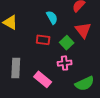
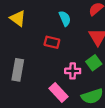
green square: (67, 43) -> (94, 63), moved
pink rectangle: (43, 79) -> (59, 92), moved

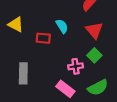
cyan semicircle: (65, 18) -> (62, 26), moved
red rectangle: (52, 42) -> (43, 38), moved

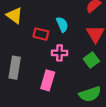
pink cross: (76, 66) -> (60, 53), moved
pink rectangle: (65, 89) -> (48, 80), moved, turned 60

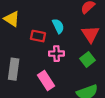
pink rectangle: (48, 80) -> (46, 80), turned -48

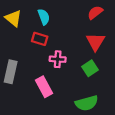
cyan semicircle: (58, 26) -> (44, 17), moved

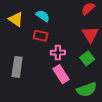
cyan semicircle: (44, 17) -> (43, 16), turned -32
pink rectangle: (44, 87) -> (61, 74), moved

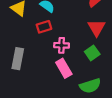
red rectangle: (40, 36) -> (44, 27), turned -32

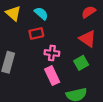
red triangle: (97, 28) -> (87, 39), turned -30

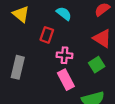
cyan semicircle: (41, 13) -> (64, 14), moved
red rectangle: (36, 33) -> (47, 35), turned -56

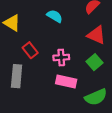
red rectangle: (47, 35) -> (30, 50), moved, turned -49
pink rectangle: (66, 80) -> (66, 81), turned -42

